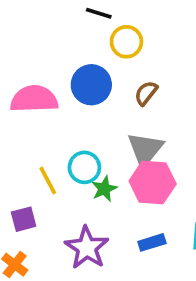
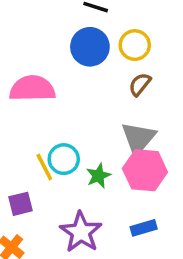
yellow circle: (126, 42) -> (135, 45), moved
blue circle: (91, 85) -> (90, 47), moved
cyan circle: (84, 167) -> (64, 159), moved

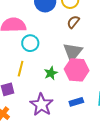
cyan circle: (64, 159) -> (30, 43), moved
yellow line: (44, 167) -> (21, 69), turned 42

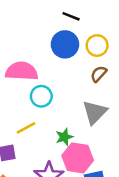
yellow line: (21, 69) -> (26, 128), turned 42
pink hexagon: (77, 70) -> (78, 158), moved

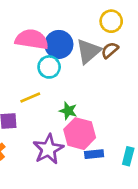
blue circle: (65, 44) -> (59, 44), moved
gray triangle: (95, 112) -> (88, 51), moved
green star: (64, 137) -> (68, 111), turned 30

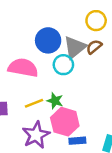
pink semicircle: (32, 39) -> (23, 68), moved
cyan circle: (49, 67) -> (63, 65), moved
yellow line: (30, 98) -> (34, 103), moved

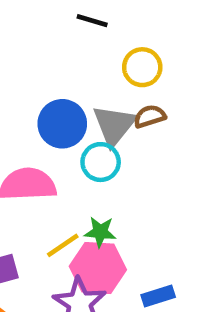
brown semicircle: (94, 47) -> (150, 116), turned 35
pink hexagon: (65, 122) -> (98, 268), moved

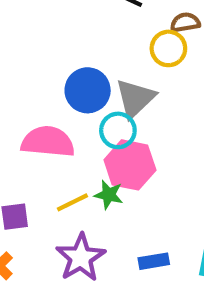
brown semicircle: (150, 116) -> (185, 23), moved
pink hexagon: (98, 268) -> (130, 165), moved

